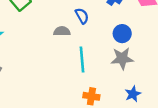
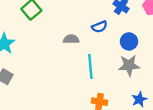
blue semicircle: (82, 16) -> (99, 27), moved, turned 98

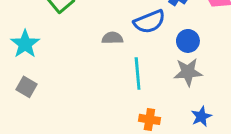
blue semicircle: (99, 27) -> (149, 22), size x1.5

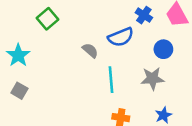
gray semicircle: (112, 38) -> (90, 50), turned 42
blue circle: (188, 41) -> (163, 49), moved

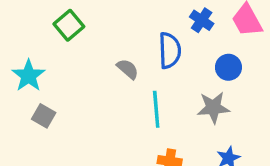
blue semicircle: (121, 37) -> (170, 50), turned -70
gray square: (19, 91) -> (44, 116), moved

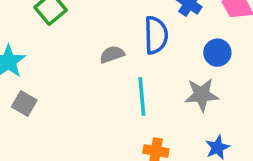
gray semicircle: (128, 69) -> (112, 54), turned -60

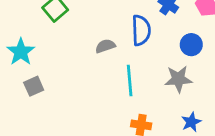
gray square: (24, 104) -> (34, 86), turned 36

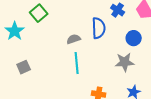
cyan star: (21, 52) -> (15, 31), moved
cyan line: (130, 80) -> (77, 63), moved

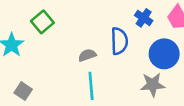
blue circle: (134, 38) -> (164, 54), size x1.5
gray square: (24, 67) -> (23, 91), turned -32

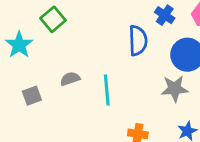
gray semicircle: (87, 55) -> (70, 79), moved
gray square: (23, 91) -> (32, 96), turned 36

